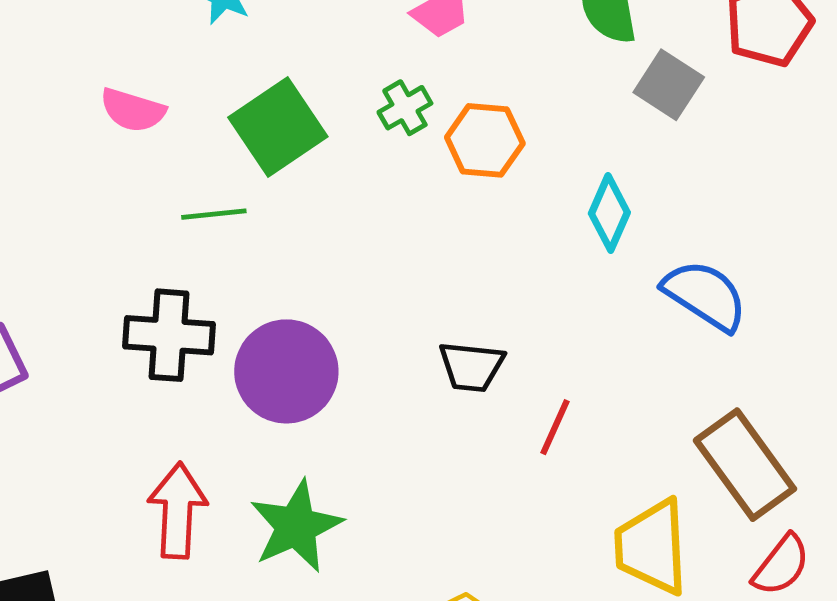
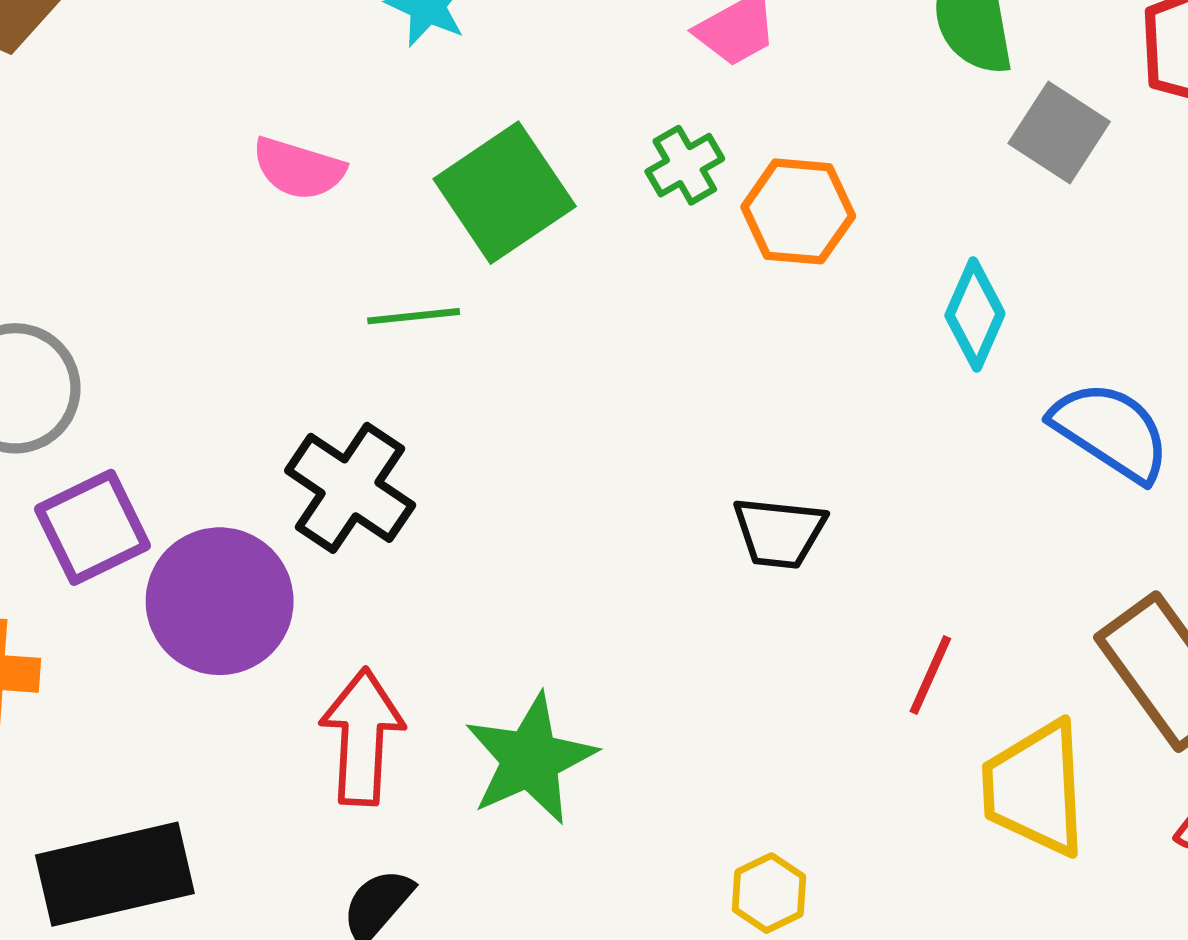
black cross: (169, 335) -> (350, 488), turned 30
purple circle: (286, 371) -> (220, 601), moved
red line: (555, 427) -> (930, 675), moved

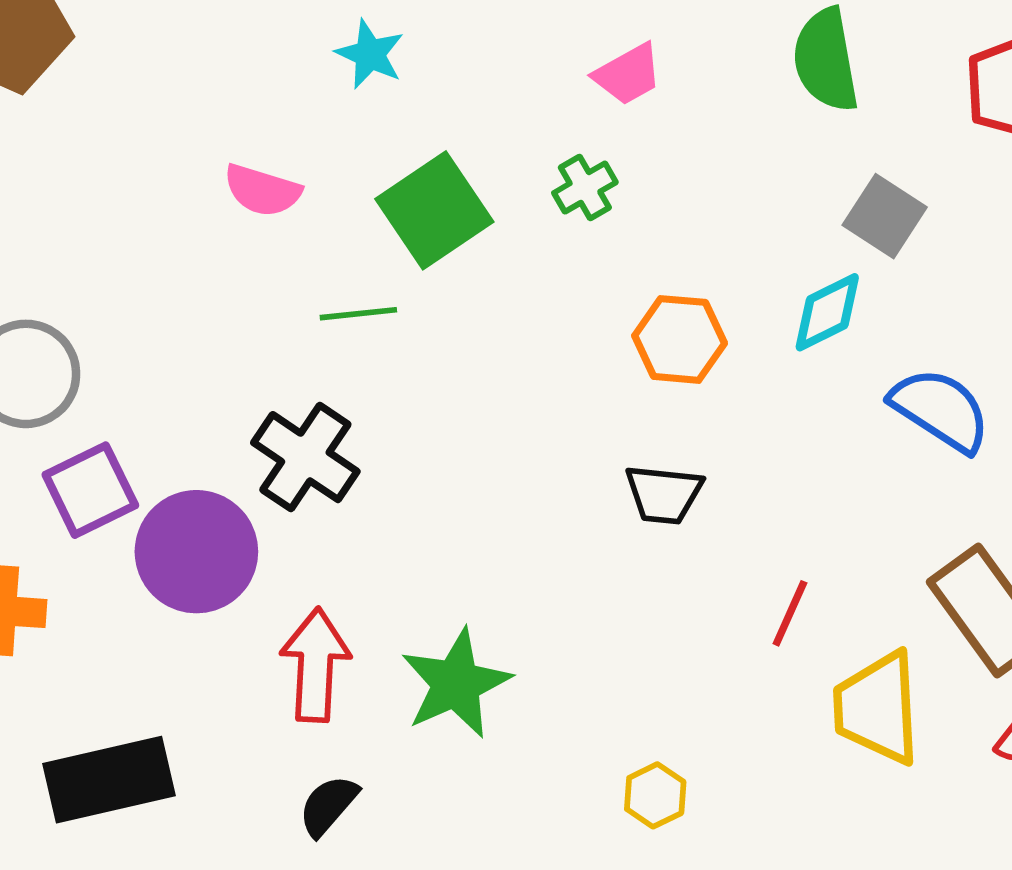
gray square: (1059, 133) -> (885, 216), moved
orange hexagon: (798, 211) -> (680, 339), moved
cyan diamond: (975, 314) -> (827, 312), turned 40

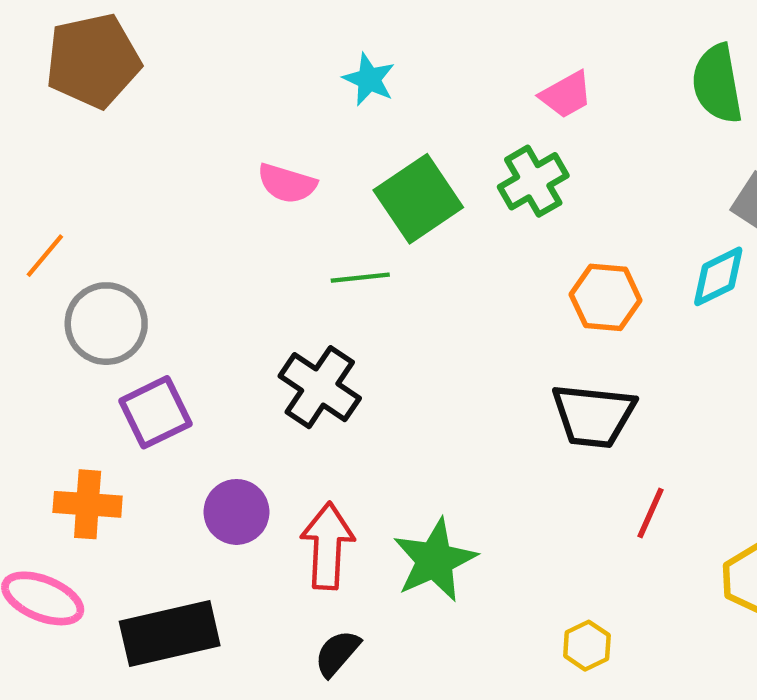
green cross: (585, 188) -> (533, 181), size x1.4
black trapezoid: (664, 494) -> (593, 416), size x1.4
purple circle: (196, 552) -> (236, 512), moved, size x0.7
red line: (790, 613) -> (650, 513), moved

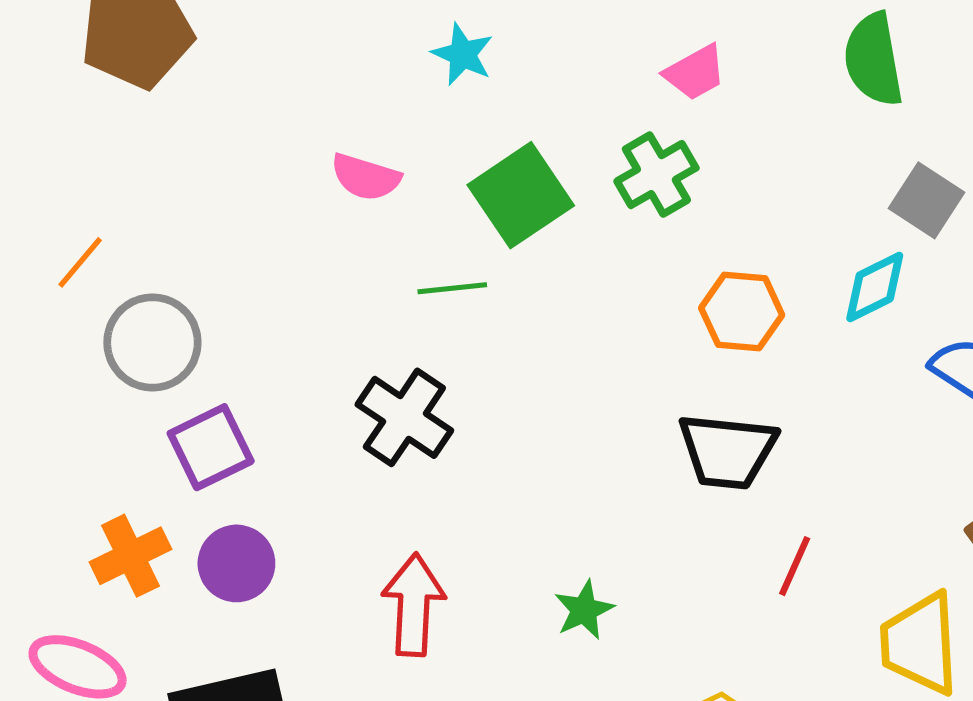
orange cross: (88, 504) -> (131, 556), turned -30
purple circle: (236, 512) -> (236, 563), moved
green star: (435, 560) -> (584, 610), moved, size x0.6

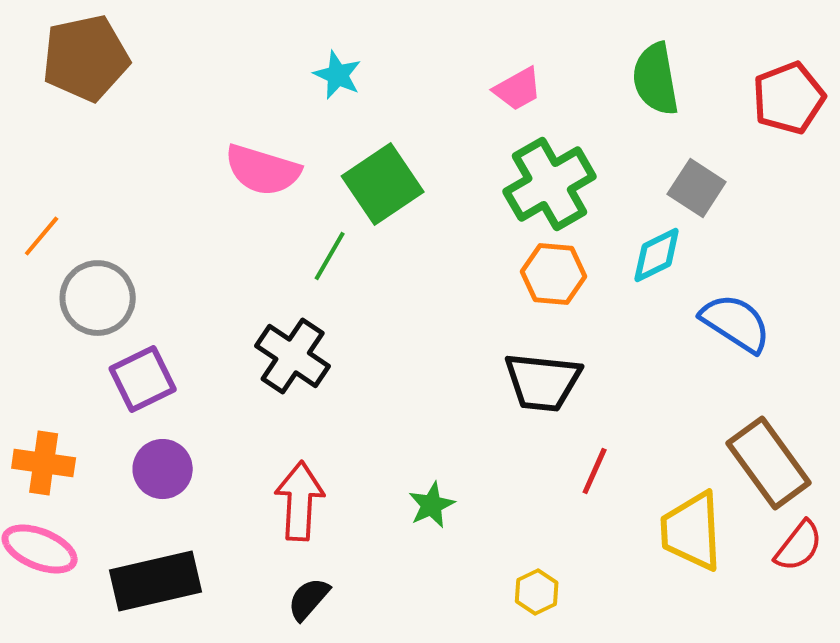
green cross: (656, 175) -> (550, 184), moved, size x1.4
pink semicircle: (366, 177) -> (263, 170), size x1.4
green line: (452, 288) -> (330, 256), turned -54
orange cross: (131, 556) -> (44, 463), moved, turned 34

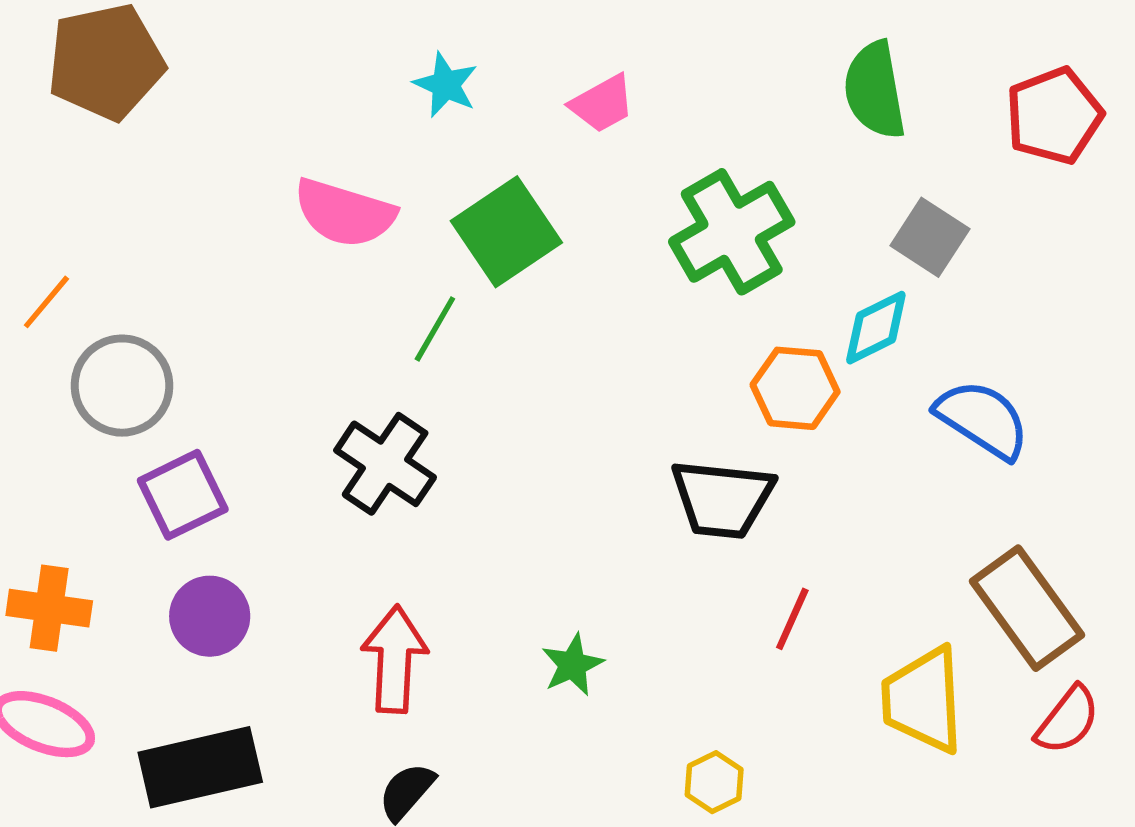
pink trapezoid: (518, 89) -> (602, 104), moved
orange hexagon: (554, 274) -> (795, 388), moved

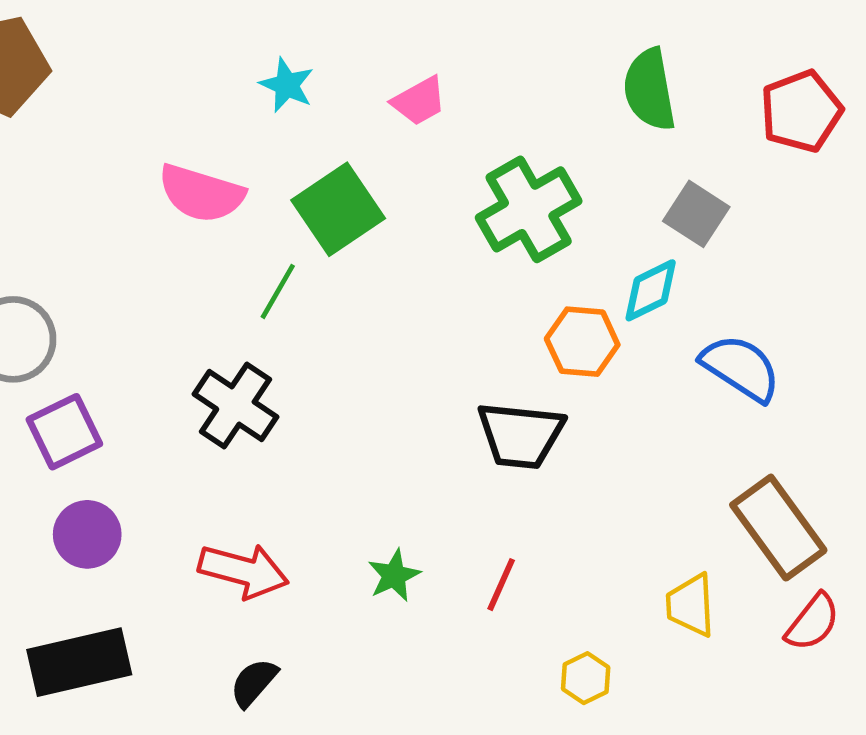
red line: (792, 619) -> (501, 585), moved
red arrow: (394, 659) -> (243, 571), turned 102
yellow trapezoid: (923, 700) -> (691, 605), size x0.7
yellow hexagon: (714, 782) -> (586, 678), moved

